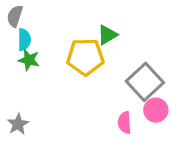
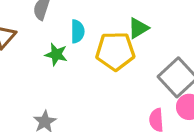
cyan semicircle: (24, 40) -> (78, 31), moved

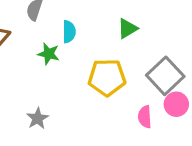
yellow pentagon: (115, 51) -> (107, 77), moved

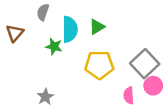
green triangle: (127, 29) -> (97, 27), moved
cyan semicircle: (69, 32) -> (70, 29), size x1.5

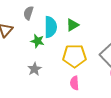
pink semicircle: (129, 96) -> (74, 83), moved
gray star: (45, 97) -> (34, 69), moved

